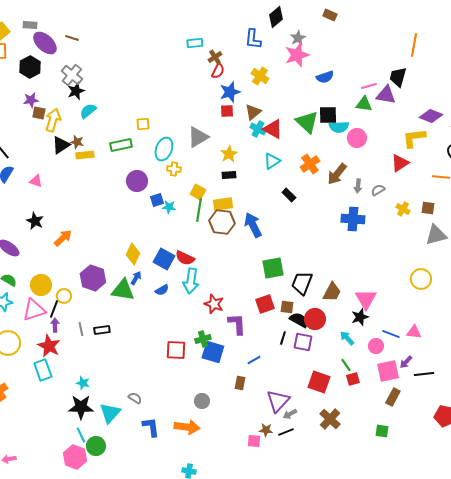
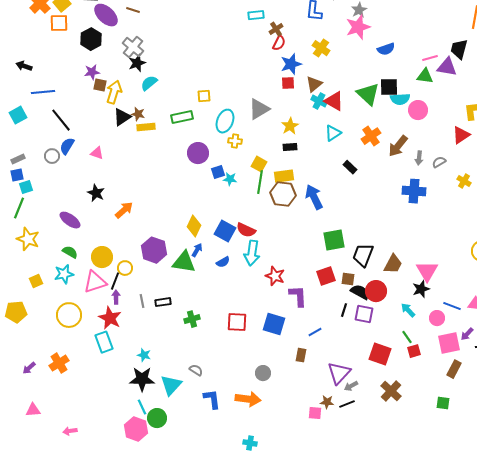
green cross: (203, 339) -> (192, 319), moved

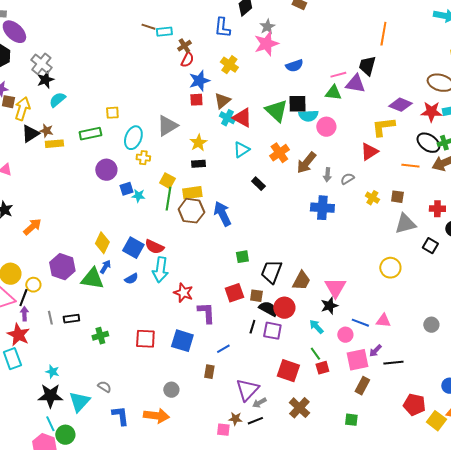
brown line: (133, 10) -> (148, 27), moved
green square: (334, 240) -> (242, 257), size x0.6

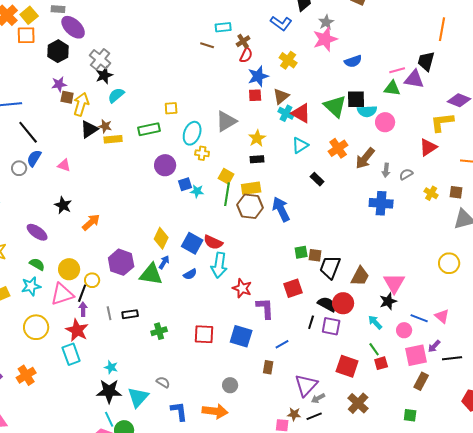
brown line: (148, 27) -> (207, 45), moved
blue L-shape: (222, 28) -> (281, 23), turned -60
brown square: (256, 296) -> (315, 255), moved
pink triangle: (383, 321) -> (442, 316), turned 35

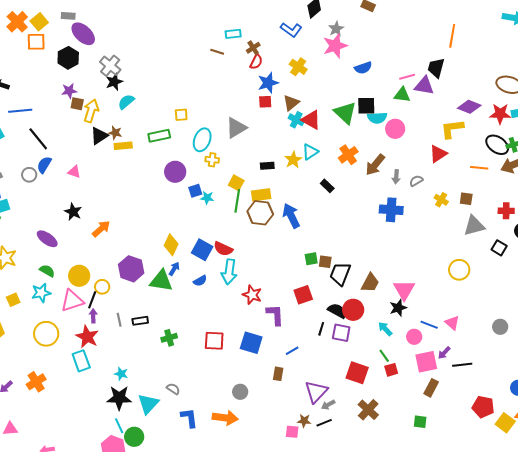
yellow star: (257, 138) -> (293, 160), moved

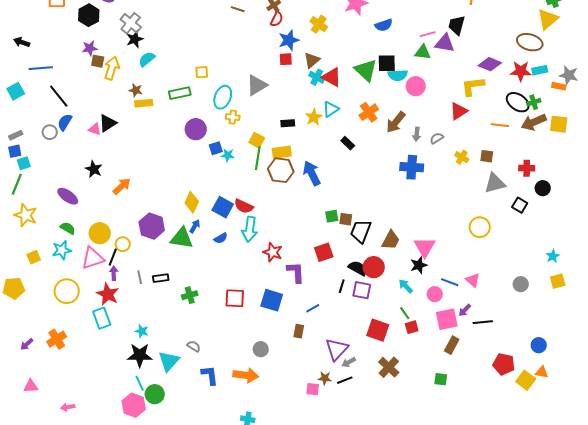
black triangle: (99, 136) -> (108, 123), moved

